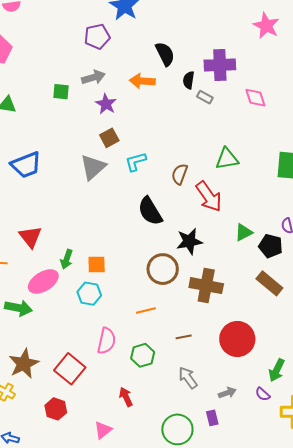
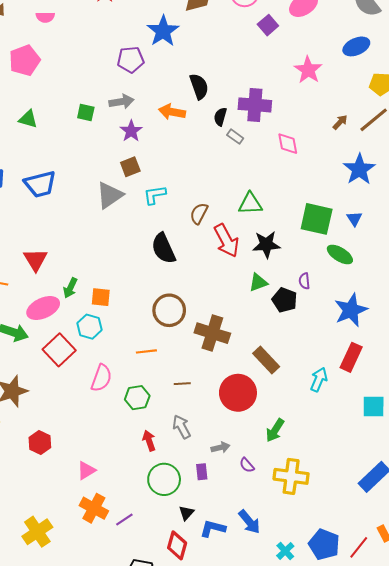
black star: (189, 241) -> (266, 245), moved
brown rectangle: (269, 283) -> (266, 360), moved
red square: (70, 369) -> (59, 350), moved
purple semicircle: (263, 394) -> (247, 465), moved
red arrow: (126, 397) -> (149, 441), moved

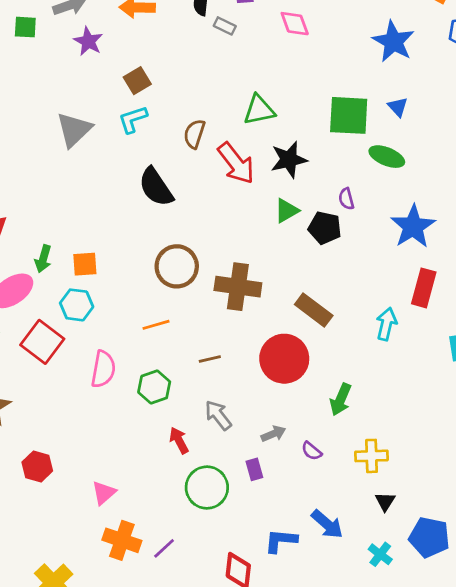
brown square: (130, 167) -> (137, 81), moved
yellow cross: (291, 476) -> (372, 456), size x0.7
black triangle: (186, 513) -> (385, 501), moved

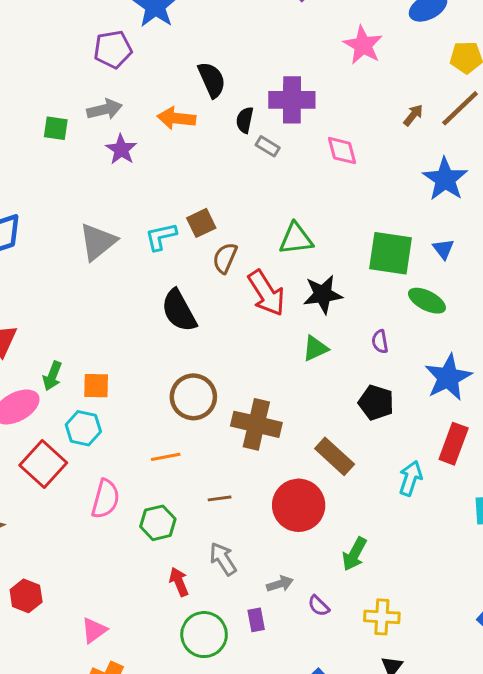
brown square: (137, 81) -> (201, 223), moved
black pentagon: (325, 228) -> (376, 403), moved

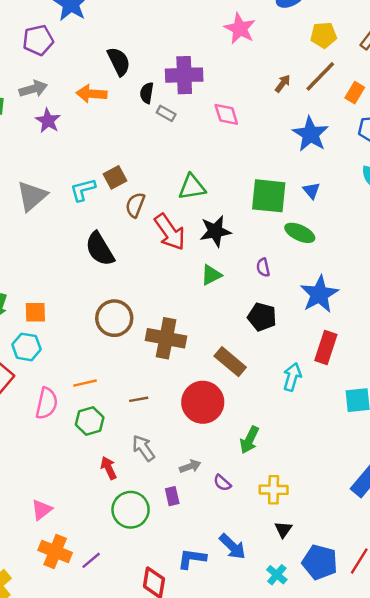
orange line: (166, 457) -> (85, 383), moved

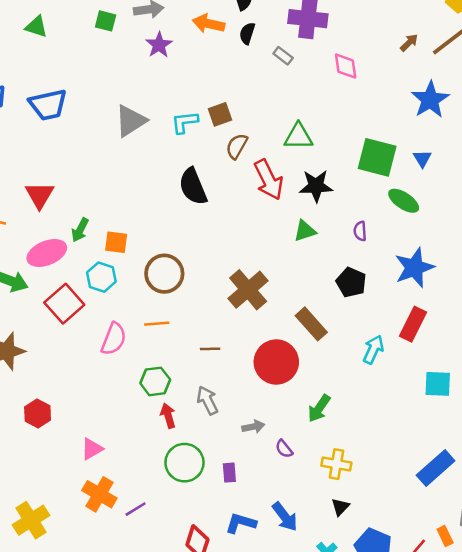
black semicircle: (147, 93) -> (247, 33), moved
brown circle: (114, 318) -> (164, 274), moved
brown cross: (166, 338) -> (248, 290), turned 30
green hexagon: (90, 421) -> (155, 381), moved
purple rectangle: (172, 496) -> (229, 473), moved

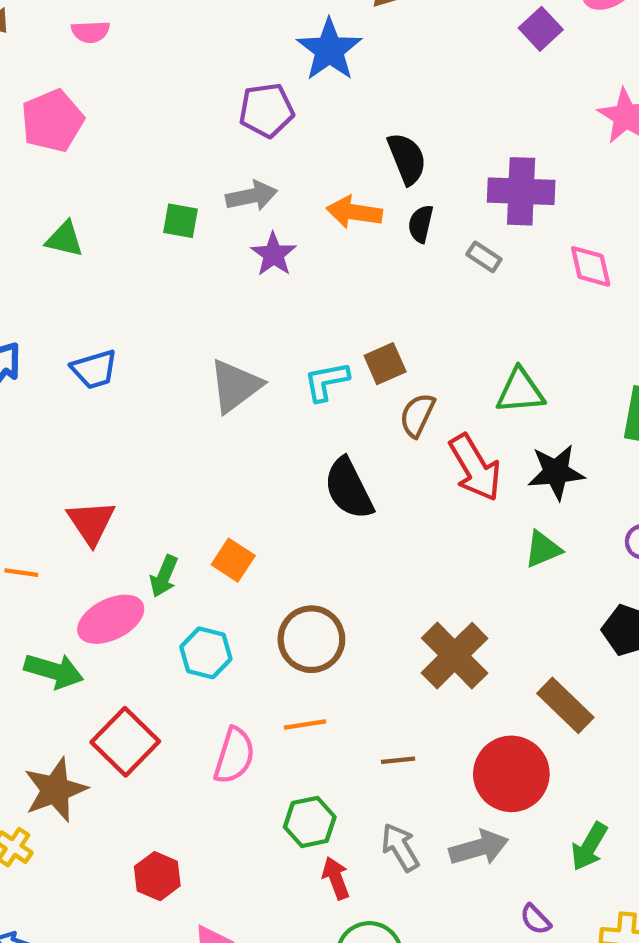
blue trapezoid: (48, 105) -> (94, 369), size x0.7
orange square: (116, 242) -> (233, 560), moved, turned 30
red square: (64, 304) -> (125, 742), moved
red hexagon: (38, 414) -> (157, 876), moved
gray arrow: (253, 427) -> (479, 848), moved, size x1.5

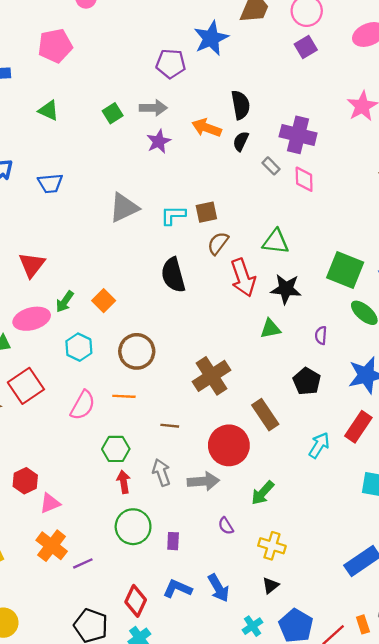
purple square: (541, 29) -> (306, 47), moved
green square: (180, 221) -> (113, 113), turned 36
pink diamond: (591, 266) -> (304, 179), moved
red hexagon: (157, 876) -> (25, 481), moved

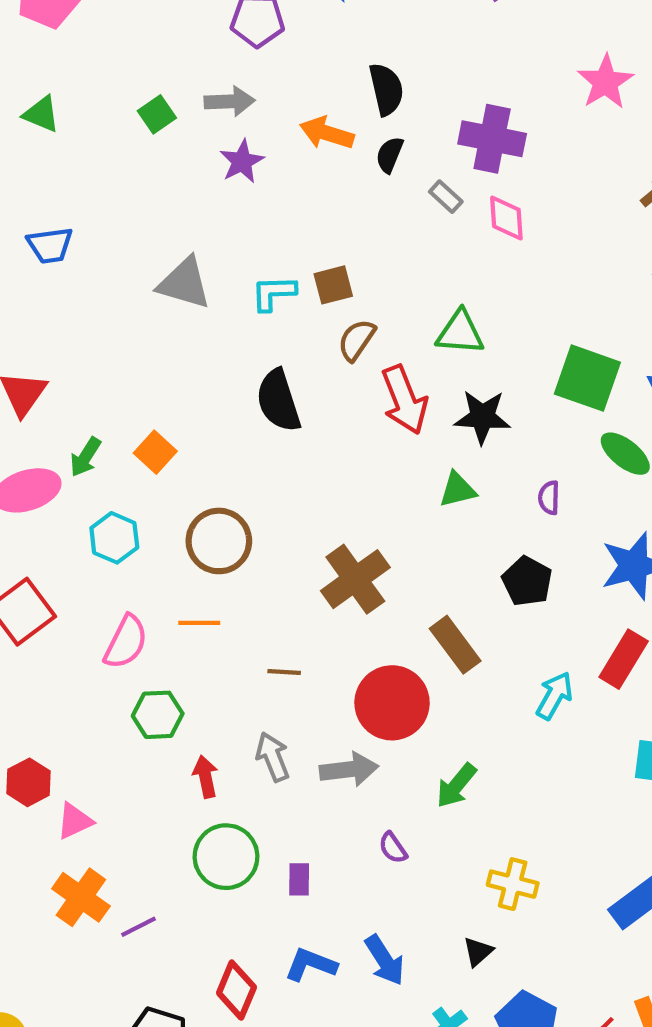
gray triangle: (124, 208) -> (184, 283), turned 44
green hexagon: (116, 449) -> (158, 715), moved
yellow cross: (272, 546) -> (513, 884), moved

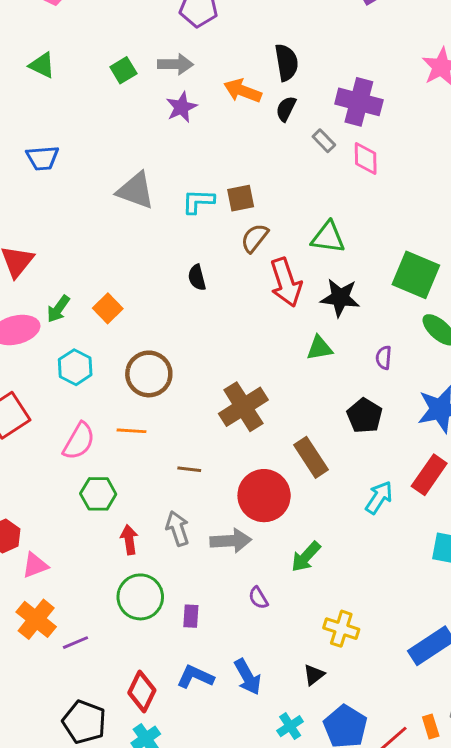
black semicircle: (278, 401) -> (197, 277), size x0.6

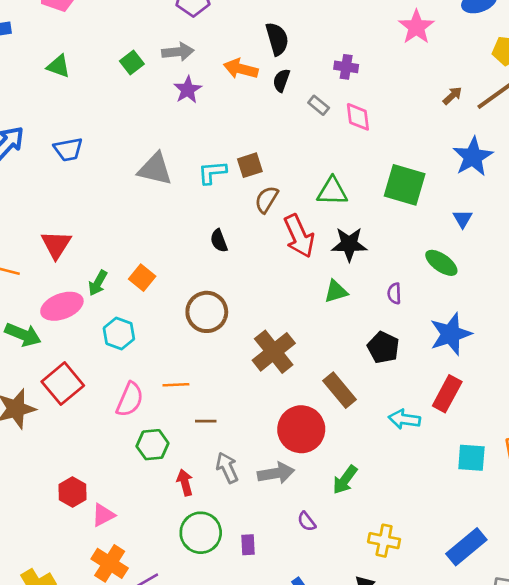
purple cross: (359, 102) -> (346, 67), size x0.6
green square: (416, 275) -> (405, 185), moved
brown circle: (149, 374) -> (207, 312), moved
brown line: (189, 469) -> (206, 421), moved
cyan arrow: (379, 497) -> (404, 419), turned -108

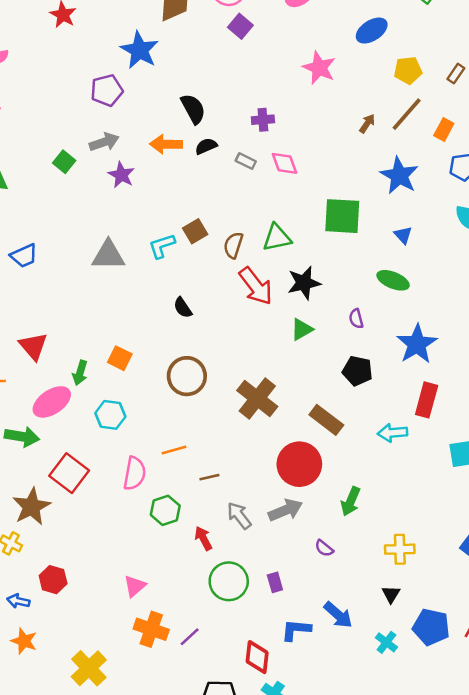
black semicircle: (281, 80) -> (206, 146), turned 60
brown semicircle: (267, 199) -> (233, 245), moved
red hexagon: (72, 492) -> (53, 580), moved

